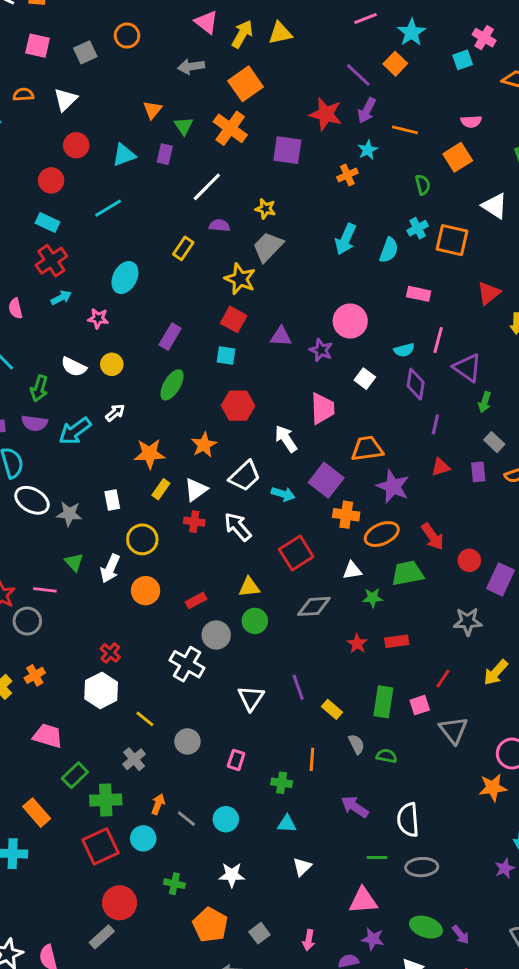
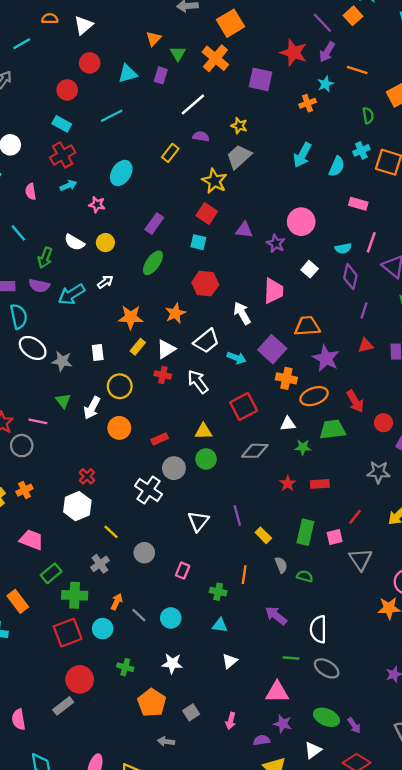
gray ellipse: (422, 867) -> (327, 668), turned 30

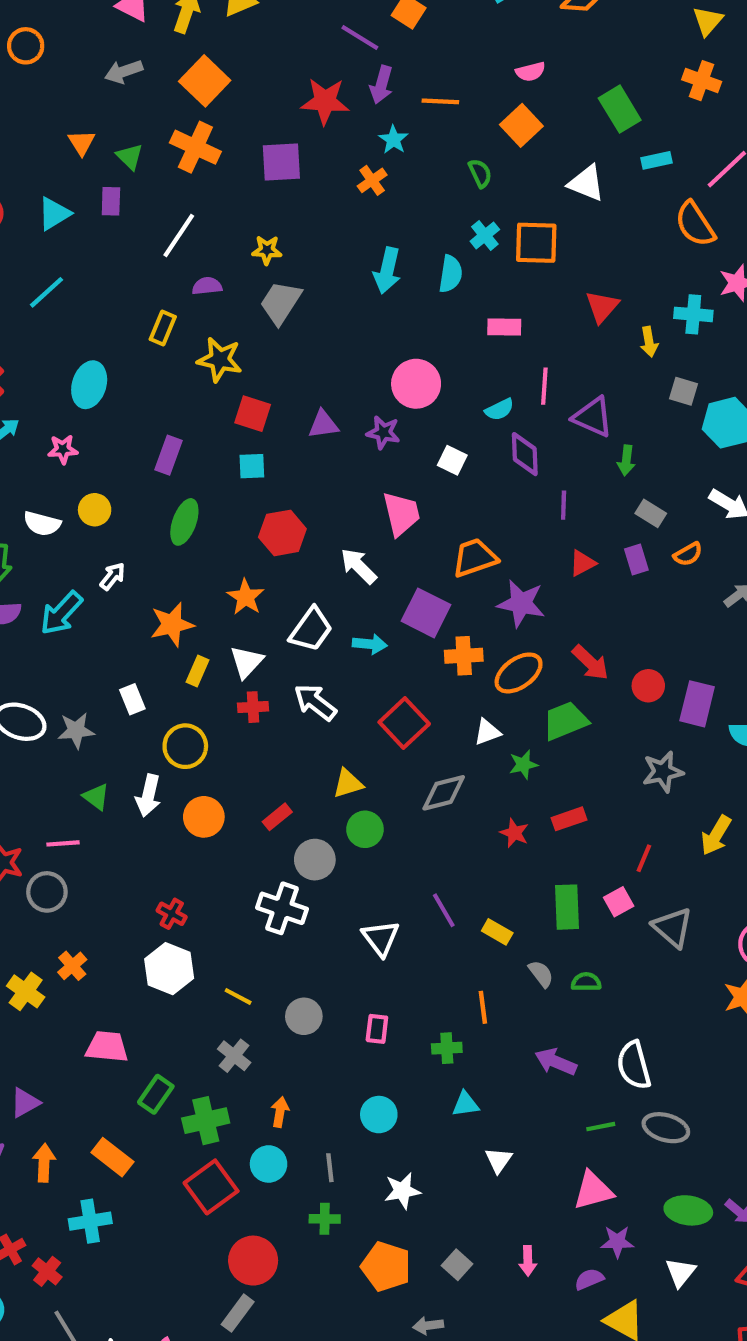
yellow star: (214, 181) -> (220, 360), moved
gray line: (139, 615) -> (330, 1168), moved, turned 56

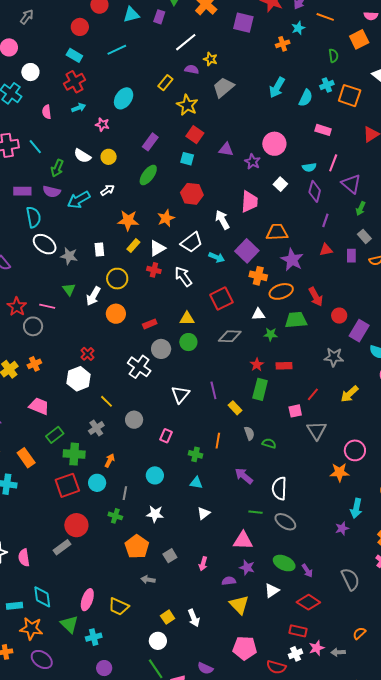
yellow star: (267, 250) -> (210, 59), moved
green rectangle: (567, 907) -> (260, 389), moved

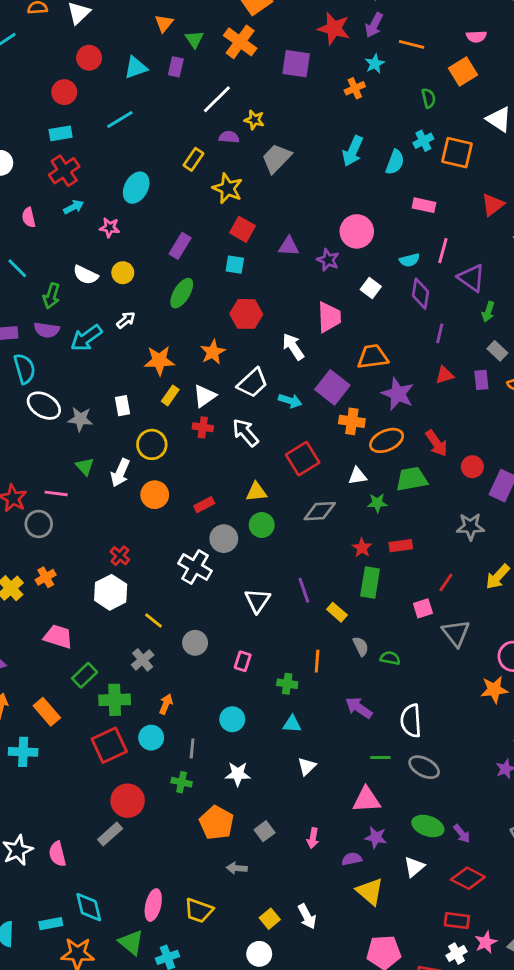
cyan rectangle: (74, 55) -> (61, 133), turned -35

